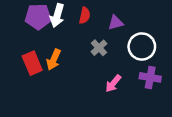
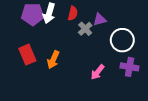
gray cross: (99, 48) -> (85, 29), moved
orange arrow: (54, 60) -> (53, 60), moved

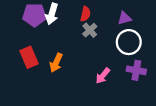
red semicircle: (73, 13) -> (85, 14), moved
purple triangle: (100, 19) -> (124, 18), moved

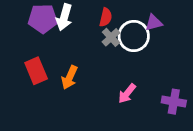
white circle: (129, 42) -> (134, 36), moved
purple cross: (136, 70) -> (174, 102), moved

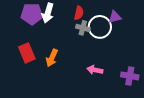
gray cross: (111, 37) -> (83, 28), turned -32
pink arrow: (127, 93) -> (95, 70), turned 63

